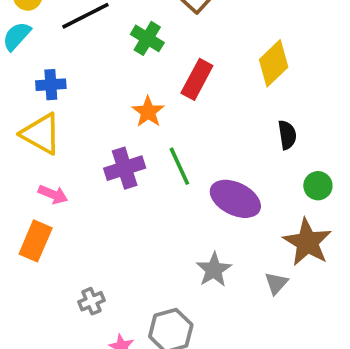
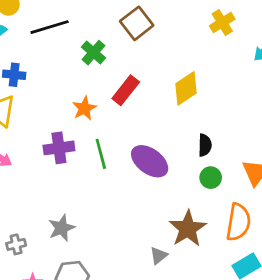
black semicircle: (287, 135) -> (205, 145), moved
green circle: (318, 186) -> (211, 178), moved
purple ellipse: (235, 199) -> (150, 161), moved
gray star: (214, 270) -> (62, 228), moved

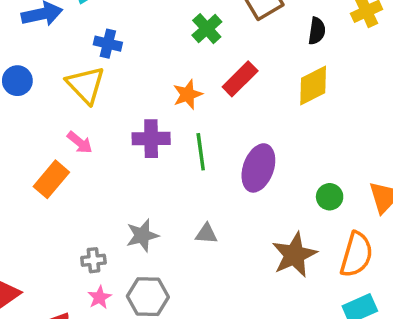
black semicircle: (205, 145) -> (317, 31), moved
purple ellipse: (150, 161) -> (258, 168), turned 66
gray cross: (16, 244) -> (93, 260), moved
gray triangle: (159, 256) -> (206, 234), moved, turned 36

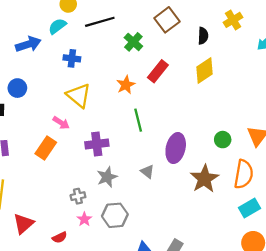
yellow triangle: (86, 85) -> (79, 95), moved
purple cross: (151, 139) -> (97, 144), moved
purple ellipse: (258, 168) -> (176, 148), moved
gray triangle: (206, 234) -> (147, 171), turned 40

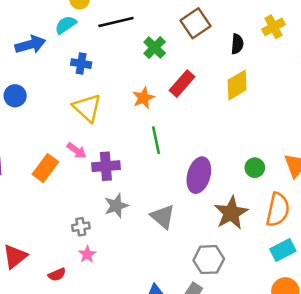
pink arrow: (61, 123) -> (77, 151), moved
gray triangle: (147, 171) -> (163, 217), moved, size x1.5
gray hexagon: (115, 215) -> (209, 260), moved

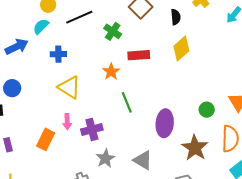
red rectangle: (182, 84) -> (139, 55), turned 55
pink arrow: (77, 151) -> (67, 122), turned 63

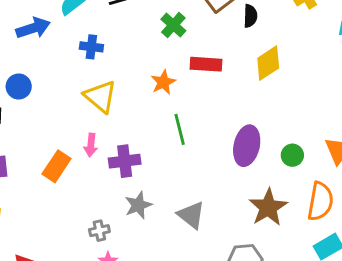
black semicircle: (176, 17) -> (250, 16), moved
purple ellipse: (165, 123) -> (247, 146), moved

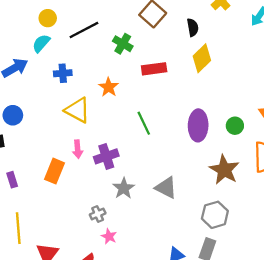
black semicircle: (250, 16) -> (193, 27), moved
orange star: (163, 82) -> (109, 87), moved

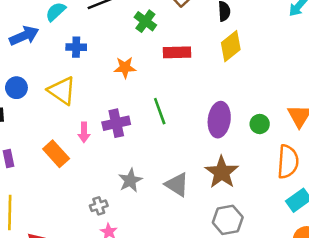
orange star: (109, 87) -> (125, 67), turned 30
yellow triangle: (78, 110) -> (62, 91), moved
purple cross: (106, 156) -> (116, 123), moved
brown star: (224, 170) -> (222, 172), moved
orange rectangle: (54, 171) -> (56, 154), turned -70

